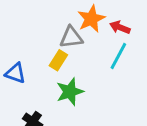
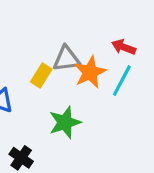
orange star: (91, 19) -> (90, 72), moved
yellow rectangle: (58, 60) -> (41, 76), moved

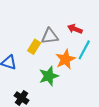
red arrow: (124, 47) -> (75, 29), moved
orange star: (90, 72) -> (65, 59), moved

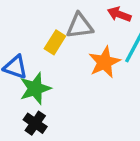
green star: (49, 76) -> (35, 89), moved

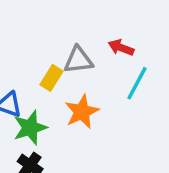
orange star: (104, 62) -> (82, 112), moved

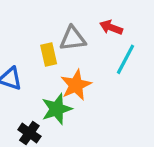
yellow rectangle: (52, 78) -> (49, 55), turned -45
green star: (30, 128) -> (57, 109), moved

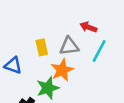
gray triangle: (73, 39) -> (69, 46), moved

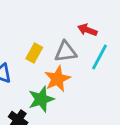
yellow rectangle: (42, 47) -> (34, 53), turned 42

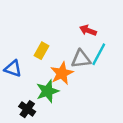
gray triangle: (66, 52) -> (81, 59), moved

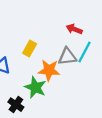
orange star: (62, 73) -> (49, 70), turned 30
green star: (47, 91) -> (35, 87), turned -30

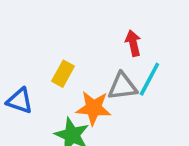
red arrow: (74, 29) -> (133, 43), turned 56

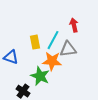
yellow rectangle: (63, 74) -> (35, 42), turned -40
cyan line: (149, 79) -> (53, 40), moved

